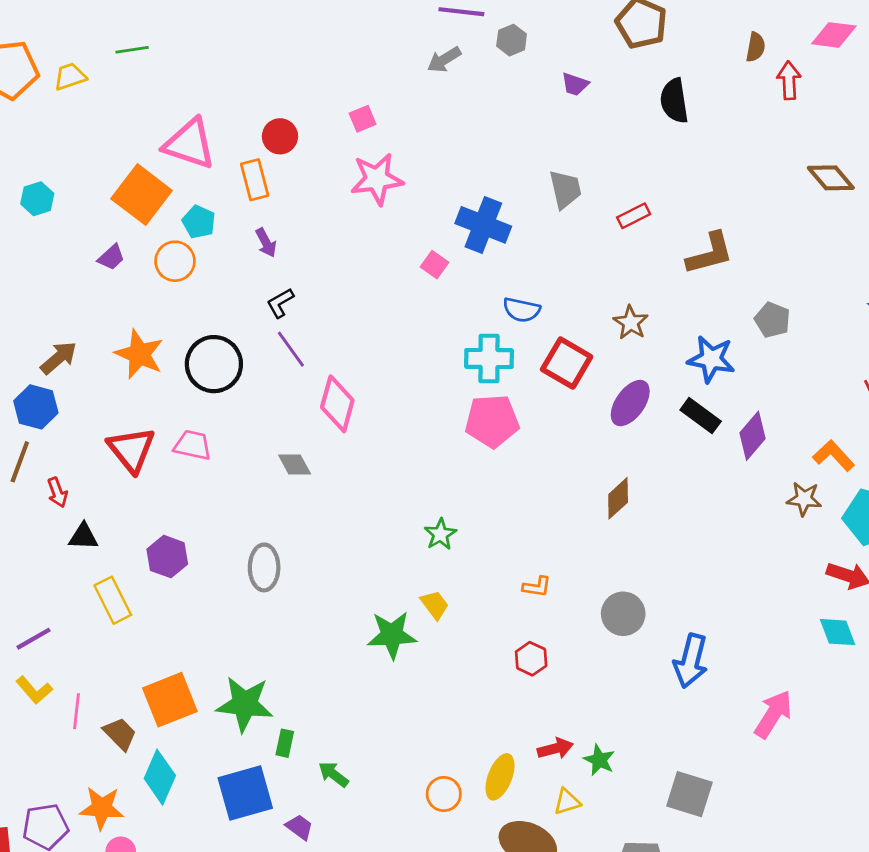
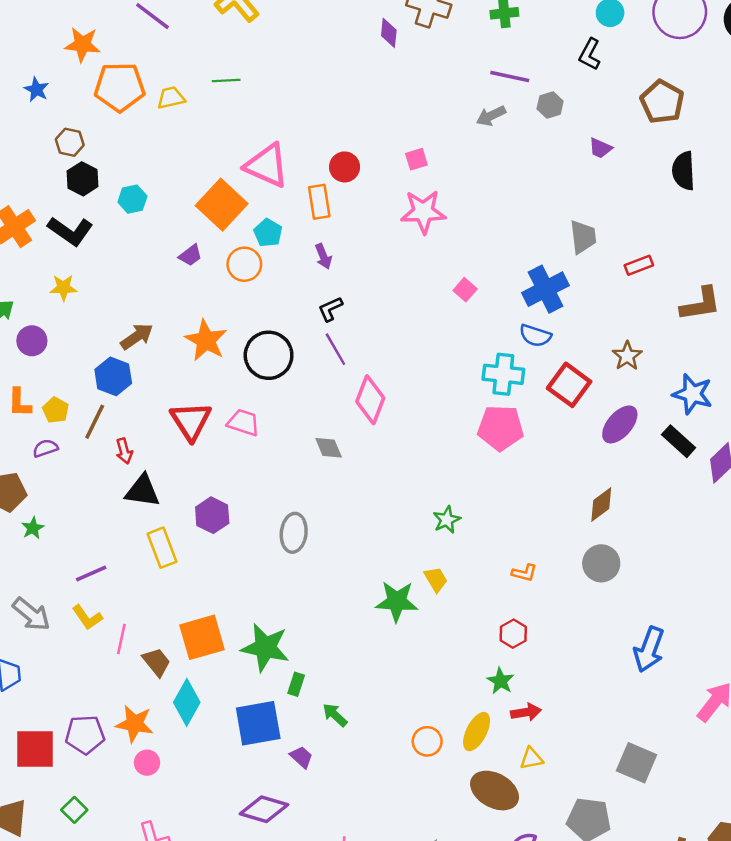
blue cross: (483, 225) -> (545, 289), moved, turned 36
black triangle: (83, 537) -> (142, 491), size x1.4
gray circle: (623, 614) -> (601, 563), moved
green star: (599, 760) -> (501, 681), moved

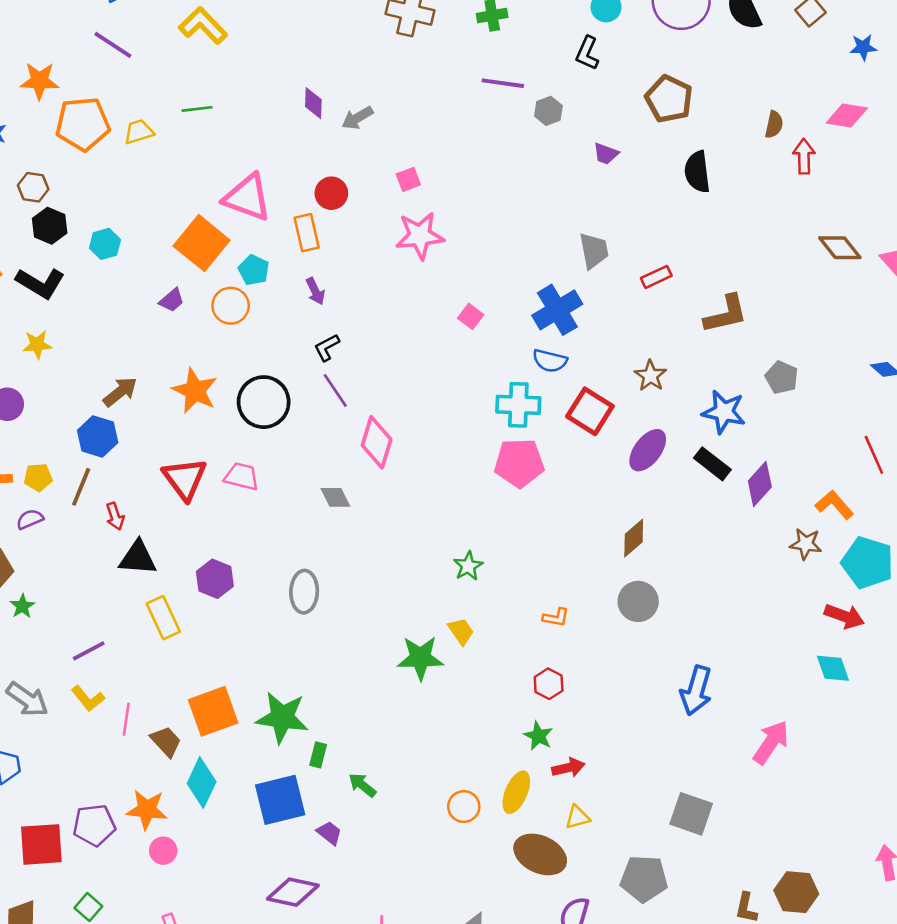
purple diamond: (389, 33) -> (313, 103), moved
gray arrow: (491, 116) -> (357, 118), moved
yellow pentagon: (56, 410) -> (38, 477), turned -30

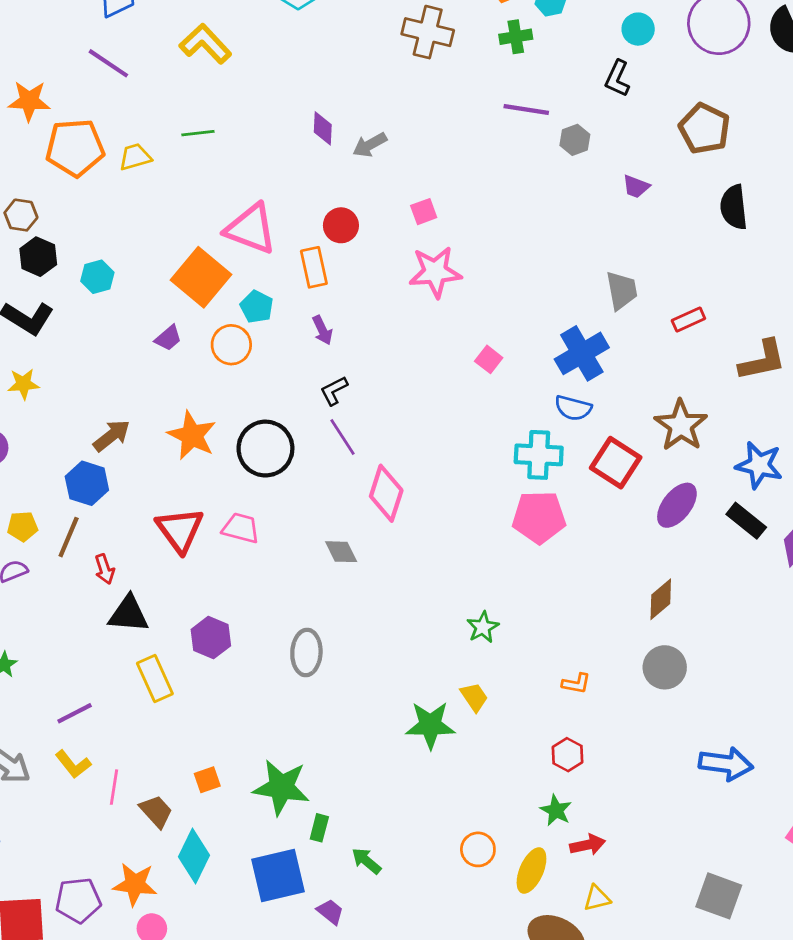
brown star: (650, 376) -> (681, 425), size x1.5
blue arrow: (696, 691) -> (726, 764), turned -99
orange square: (213, 711) -> (207, 780), size x0.5
orange circle: (464, 807) -> (478, 849), moved

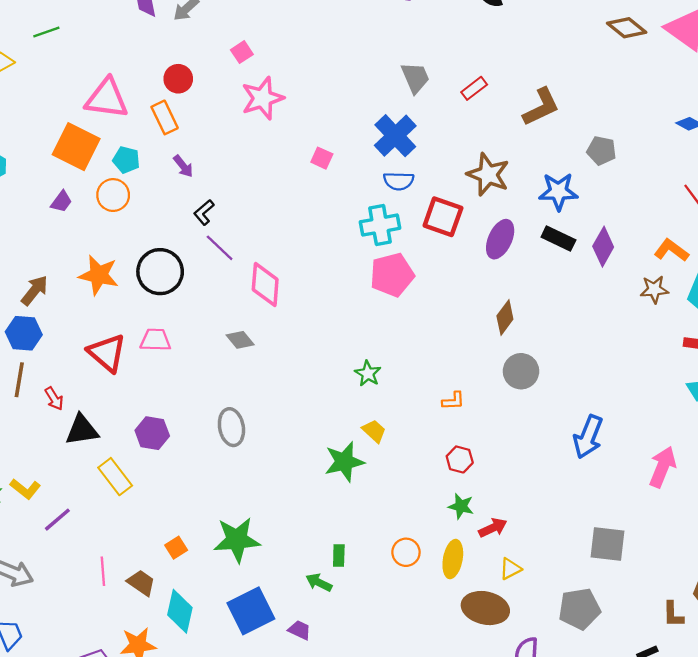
yellow L-shape: (73, 764) -> (25, 489), moved
blue arrow: (726, 764) -> (588, 437), turned 117
green rectangle: (319, 828) -> (339, 555), moved

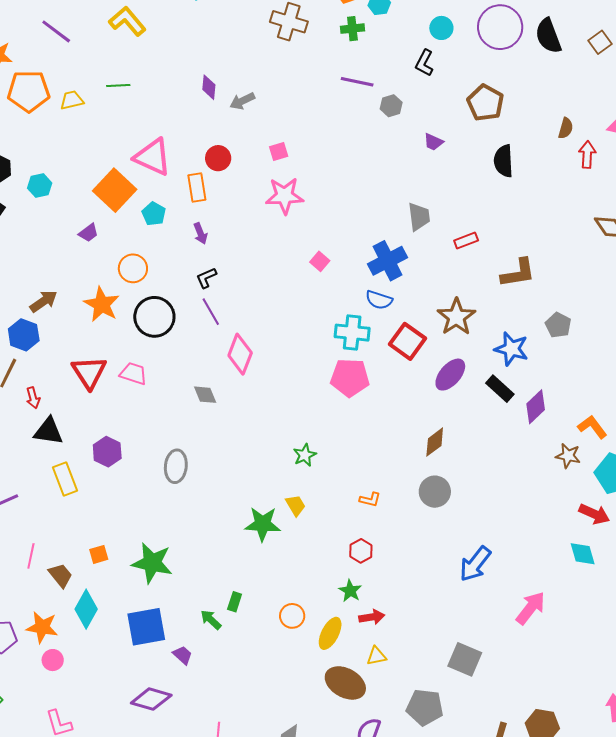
orange circle: (113, 195) -> (133, 268), moved

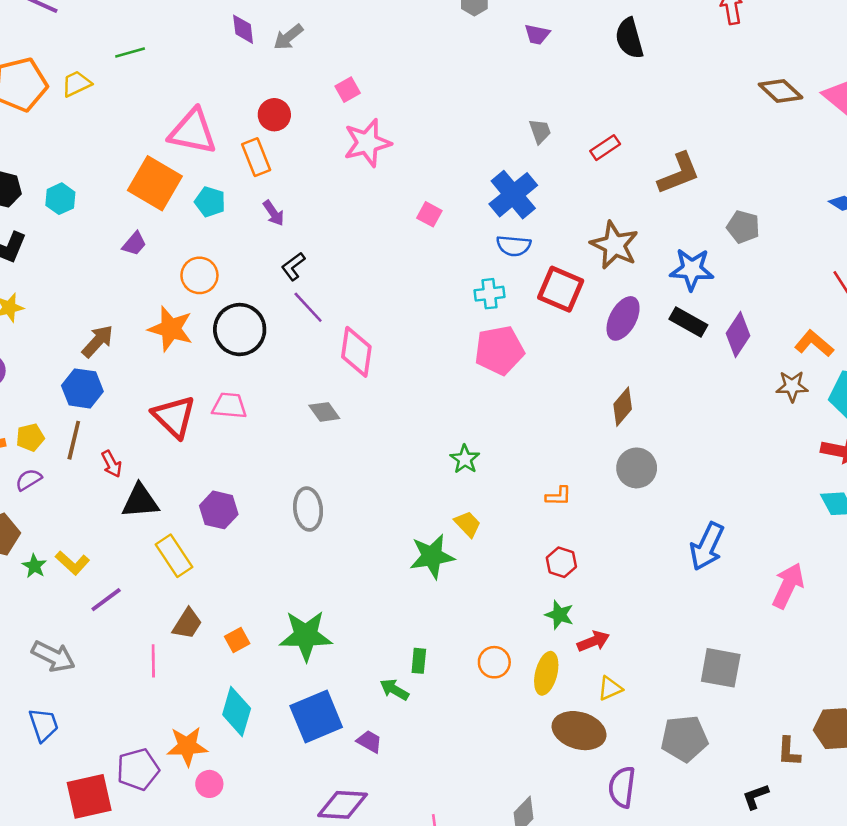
gray trapezoid: (419, 217) -> (540, 131), size x0.7
cyan cross: (352, 333) -> (489, 294), size x0.7
brown trapezoid: (61, 575) -> (187, 624), moved, turned 84

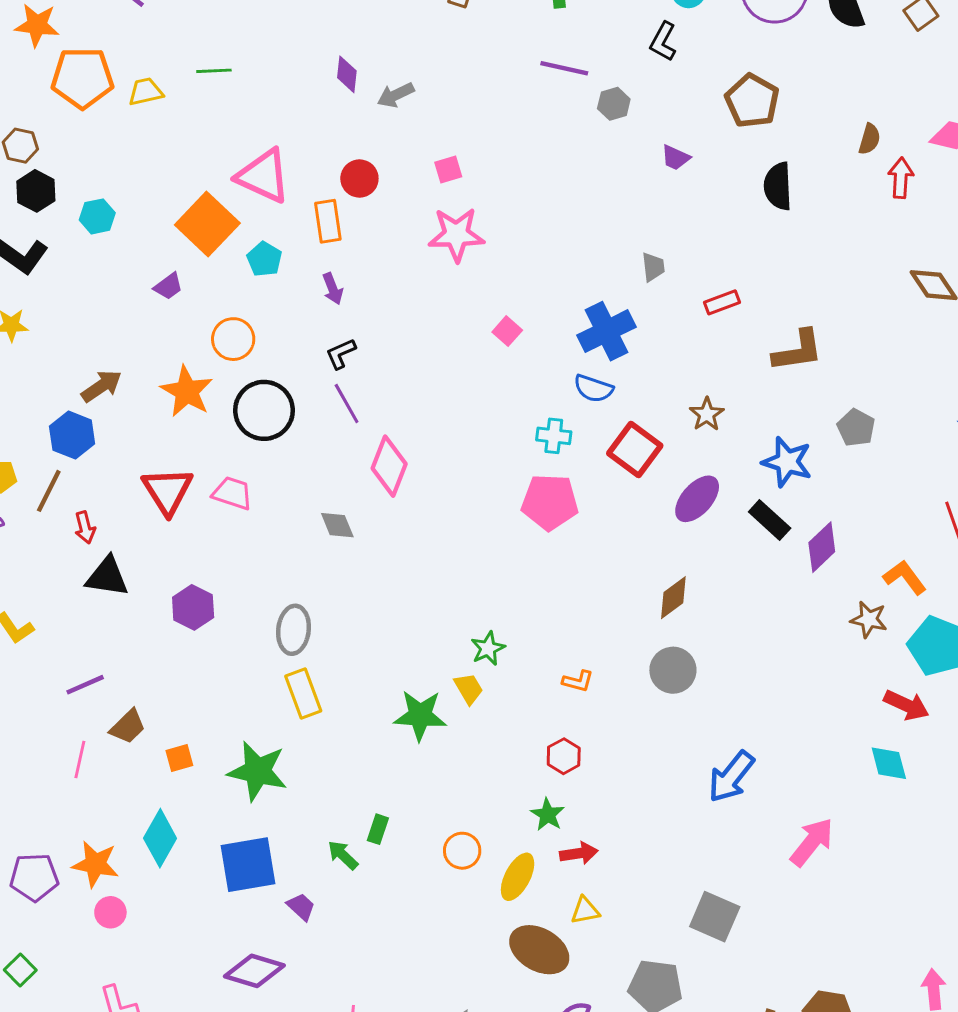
brown star: (614, 245) -> (707, 414), size x0.6
green star: (465, 459) -> (488, 648), moved
yellow rectangle: (174, 556) -> (303, 694), moved
purple line: (106, 600) -> (85, 685), moved

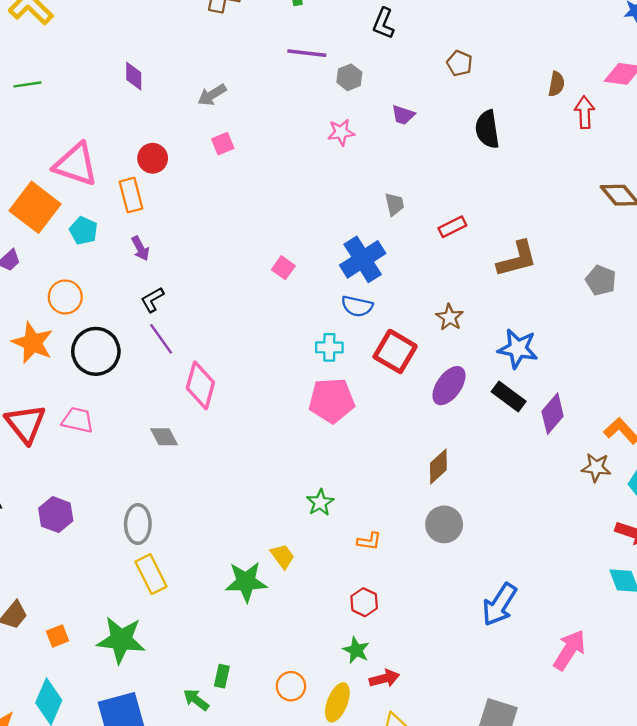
gray arrow: (396, 95) -> (212, 95), moved
brown pentagon: (752, 101) -> (460, 63), size x0.6
pink star: (456, 235) -> (341, 132), moved, size x0.6
gray pentagon: (856, 428) -> (601, 280), moved
green star: (488, 648) -> (320, 503), moved

